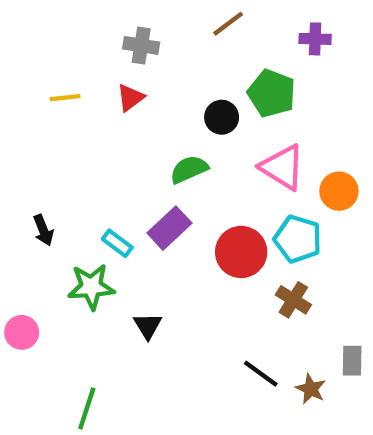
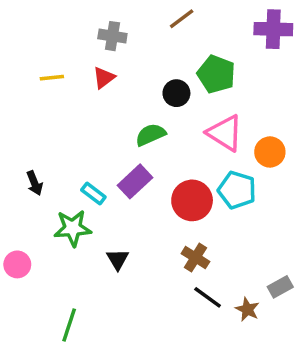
purple cross: (315, 39) -> (273, 29), moved, size x1.5
brown cross: (293, 300) -> (195, 258), moved
gray rectangle: (352, 361) -> (280, 287), turned 60

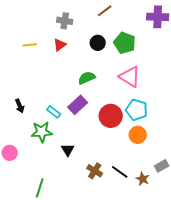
black circle: (176, 93) -> (98, 43), moved
orange circle: (270, 152) -> (138, 135), moved
brown cross: (195, 258) -> (95, 171), moved

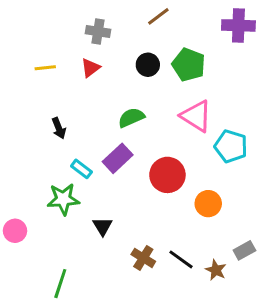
black arrow: (20, 106) -> (59, 128), moved
cyan pentagon: (137, 110) -> (231, 146), moved

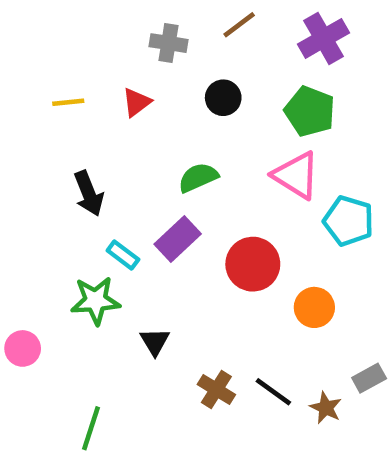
purple cross: (238, 25) -> (323, 38), moved, turned -32
gray cross: (98, 32) -> (168, 43), moved
green pentagon: (189, 65) -> (310, 111), moved
black arrow: (59, 128) -> (89, 193), size x1.4

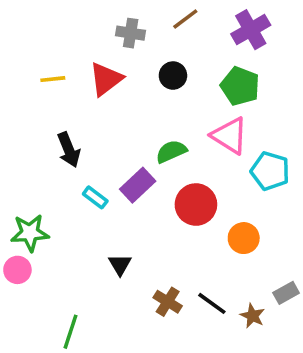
red triangle: (137, 102) -> (106, 79), size x1.5
green semicircle: (198, 178) -> (171, 151), moved
green star: (96, 301) -> (30, 233), moved

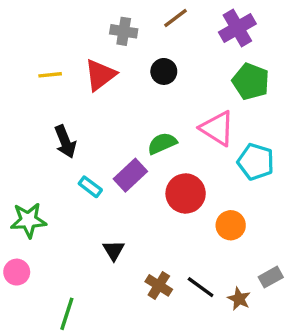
green pentagon: (240, 86) -> (251, 81), moved
pink circle: (17, 270) -> (17, 272), moved

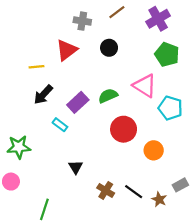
yellow line: (50, 75) -> (37, 67), moved
black arrow: (65, 142) -> (43, 95), turned 65
purple rectangle: (130, 175) -> (78, 102), moved

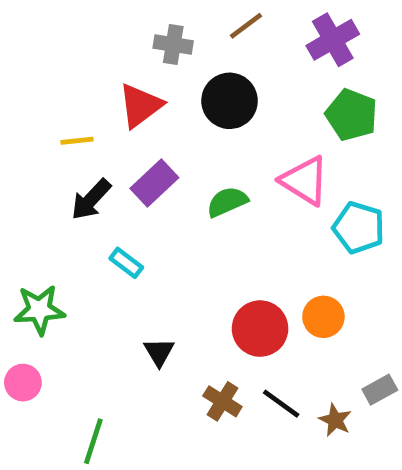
black circle: (109, 48) -> (230, 101), size x1.5
purple rectangle: (78, 102) -> (154, 183), moved
red circle: (124, 129) -> (260, 329), moved

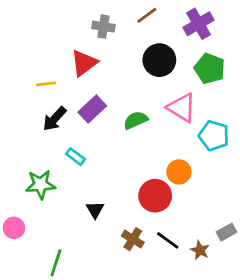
black circle: (230, 101) -> (159, 60), moved
green star: (39, 310) -> (41, 185), moved
orange circle: (323, 317) -> (179, 172), moved

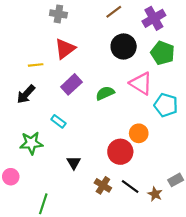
gray cross: (103, 27) -> (58, 14), moved
black arrow: (55, 119) -> (26, 94), moved

